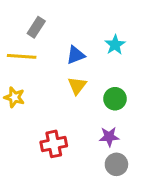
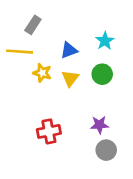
yellow star: (14, 97) -> (42, 73), moved
green circle: (115, 99) -> (102, 74), moved

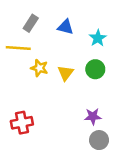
blue triangle: (69, 50) -> (65, 27), moved, turned 35
red cross: (49, 131) -> (22, 123), moved

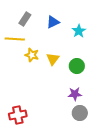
blue triangle: (65, 27) -> (53, 22), turned -40
green circle: (95, 69) -> (77, 66), moved
red cross: (22, 123) -> (18, 115), moved

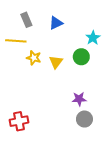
gray rectangle: (25, 19) -> (26, 20), turned -56
cyan star: (79, 31) -> (93, 38), moved
green circle: (77, 66) -> (81, 57), moved

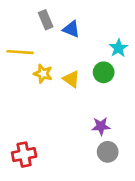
gray rectangle: (26, 20) -> (46, 20), moved
blue triangle: (56, 23) -> (71, 29), turned 48
yellow triangle: (56, 62) -> (71, 79), turned -32

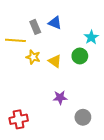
gray rectangle: (46, 20) -> (35, 27), moved
purple star: (101, 126) -> (60, 98), moved

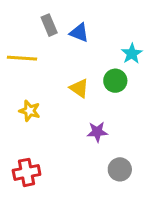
gray rectangle: (35, 27) -> (49, 25), moved
yellow star: (33, 57) -> (30, 111), moved
purple star: (60, 98) -> (97, 132), moved

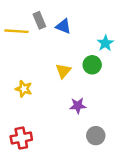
yellow line: (22, 58) -> (17, 31), moved
yellow triangle: (79, 88) -> (63, 71), turned 35

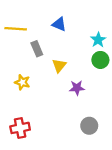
gray rectangle: (39, 20) -> (37, 49), moved
green circle: (92, 65) -> (100, 60), moved
purple star: (78, 106) -> (77, 88), moved

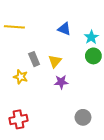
blue triangle: (59, 24) -> (64, 29), moved
gray rectangle: (37, 49) -> (34, 59), moved
purple star: (77, 88) -> (61, 82), moved

